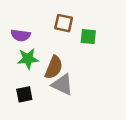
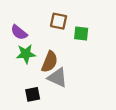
purple semicircle: (21, 35) -> (19, 32), turned 30
black square: (24, 94) -> (33, 94), moved

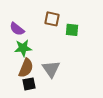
brown semicircle: (50, 62) -> (26, 68), moved
gray triangle: (57, 78) -> (51, 69), turned 30

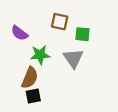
green star: (23, 48) -> (40, 55), moved
gray triangle: (51, 69) -> (73, 58), moved

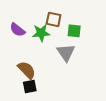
green star: (40, 55) -> (41, 33), moved
brown semicircle: (30, 78) -> (27, 70), turned -66

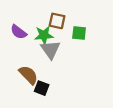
gray triangle: (66, 53) -> (50, 50), moved
black square: (30, 87) -> (42, 88), moved, turned 32

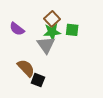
brown square: (57, 21) -> (52, 19), turned 35
green star: (44, 35) -> (52, 32), moved

